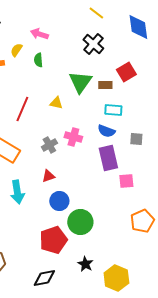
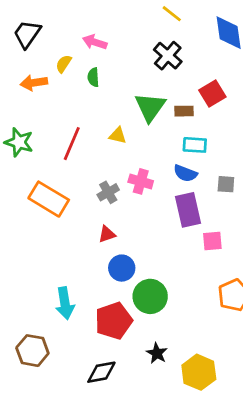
cyan arrow: (17, 192) -> (65, 303), moved

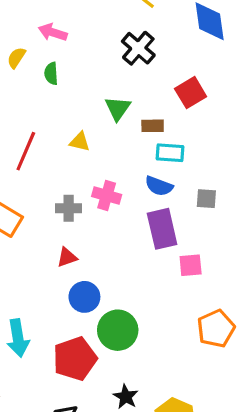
green triangle: (150, 107) -> (118, 108), size x0.7
brown rectangle: (184, 111) -> (153, 126), moved
gray cross: (108, 192) -> (69, 208), turned 30

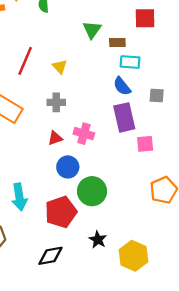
red square: (191, 93) -> (145, 18), turned 30
yellow triangle: (80, 142) -> (60, 67), moved, turned 35
blue semicircle: (159, 186) -> (122, 86), turned 30
pink cross: (107, 196) -> (84, 134), moved

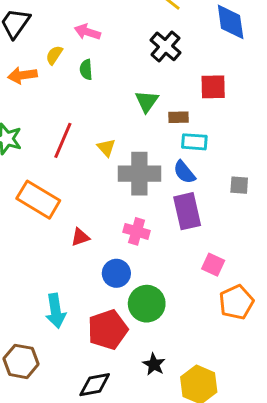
gray square: (157, 95) -> (239, 185), moved
gray cross: (56, 102) -> (139, 174), moved, size x1.8
red triangle: (55, 138) -> (80, 237), moved
pink square: (145, 144) -> (213, 265), moved, turned 30

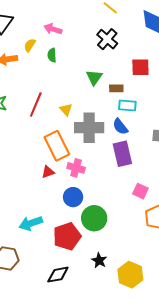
orange rectangle: (38, 200) -> (57, 146), moved, turned 32
pink cross: (137, 231) -> (76, 168), moved
cyan arrow: (56, 311) -> (31, 223), turned 80

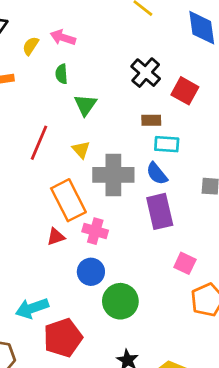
black cross: (107, 39) -> (146, 73), moved
yellow semicircle: (30, 45) -> (31, 46), moved
red square: (140, 67) -> (185, 91), turned 30
green triangle: (94, 77) -> (85, 105), moved
red pentagon: (67, 236) -> (63, 338), moved

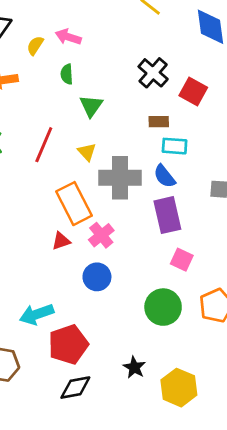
pink cross: (95, 231) -> (101, 235), turned 35
pink square: (185, 263) -> (182, 260), moved
green circle: (120, 301) -> (163, 307), moved

